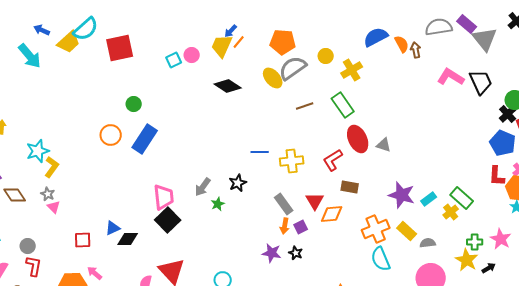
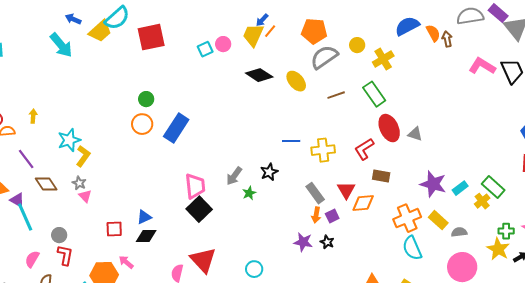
yellow ellipse: (273, 78) -> (296, 81), moved
green circle: (134, 104) -> (146, 99), moved
black diamond: (128, 239) -> (146, 236), moved

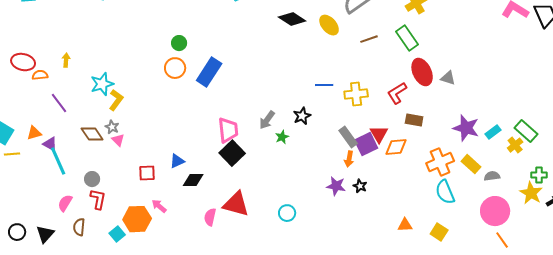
brown diamond: (46, 184) -> (92, 134), moved
purple square: (332, 216) -> (366, 144), moved, size x1.6
black diamond: (146, 236) -> (193, 180), moved
red triangle: (203, 260) -> (236, 204), turned -32

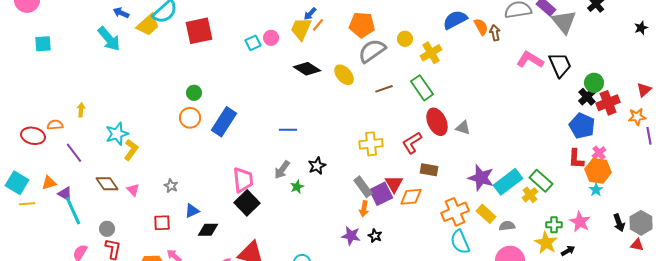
red ellipse: (23, 62) -> (33, 136), moved
blue line: (324, 85) -> (288, 130), moved
gray star: (112, 127) -> (171, 186), moved
cyan rectangle: (493, 132) -> (508, 182), size x1.8

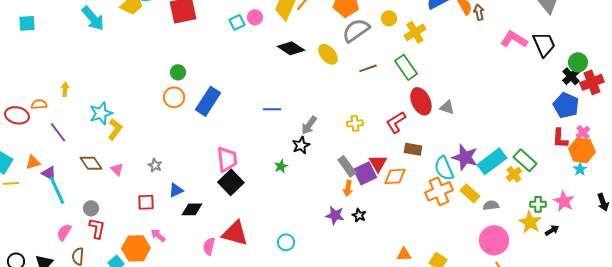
yellow cross: (371, 144) -> (355, 123), size x0.7
gray arrow: (282, 170) -> (309, 125), moved
cyan semicircle: (460, 242) -> (444, 168), moved

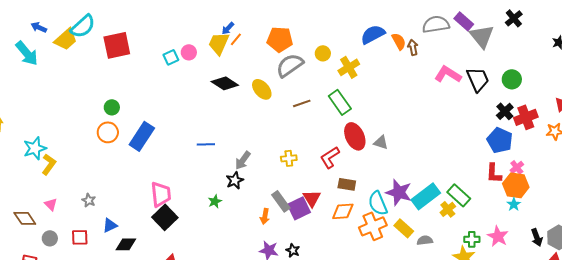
green circle: (578, 62) -> (512, 79), moved
brown diamond: (91, 163) -> (25, 218), moved
orange diamond: (395, 176) -> (343, 211), moved
orange arrow: (348, 188) -> (265, 216), moved
gray circle: (91, 208) -> (50, 238), moved

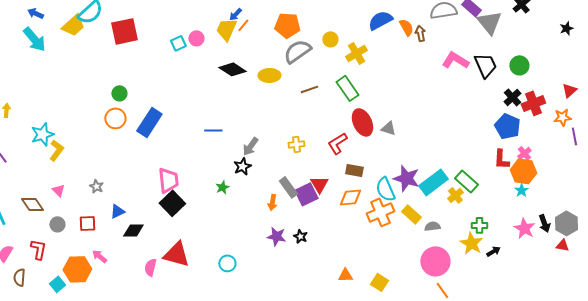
blue arrow: (39, 27) -> (35, 13), moved
yellow ellipse: (262, 89) -> (269, 75), turned -50
pink star: (498, 236) -> (524, 228), moved

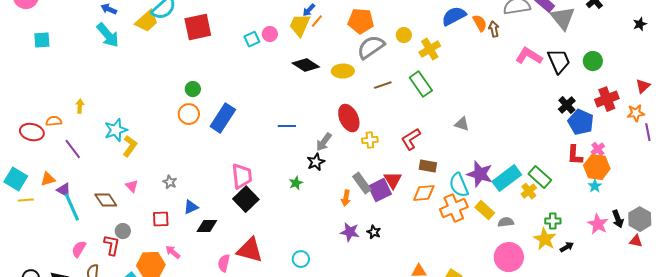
black cross: (512, 97) -> (567, 105), moved
red ellipse: (362, 122) -> (349, 118), moved
gray circle: (57, 224) -> (123, 231), moved

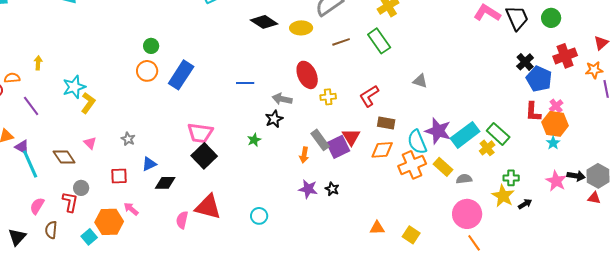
gray arrow: (324, 142) -> (282, 99), turned 66
pink trapezoid: (242, 176) -> (200, 133), turned 104
black arrow: (618, 219) -> (576, 176), turned -60

